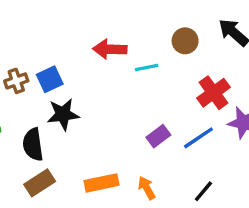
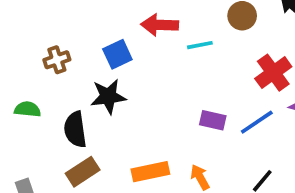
blue square: (50, 79) -> (117, 54), moved
purple rectangle: (158, 136) -> (213, 120), turned 50

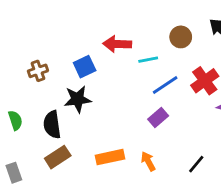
green semicircle: (28, 109) -> (15, 120), moved, turned 66
purple rectangle: (213, 120) -> (158, 118), turned -54
blue line: (257, 122) -> (165, 85), moved

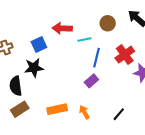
blue line: (165, 85) -> (97, 58), turned -42

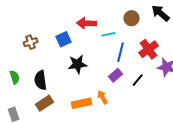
black star: (34, 68) -> (78, 64), moved
orange arrow: (84, 112) -> (103, 97), moved
black line: (119, 114) -> (138, 80), moved

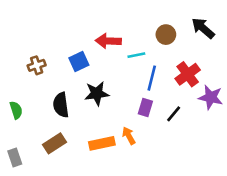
purple rectangle: (116, 75) -> (145, 108), turned -32
black semicircle: (41, 80) -> (61, 105), moved

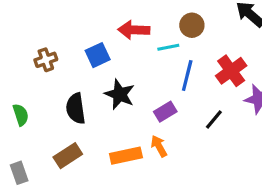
brown circle: (166, 35) -> (192, 25), moved
black star: (97, 93) -> (120, 94), turned 30
purple rectangle: (145, 108) -> (165, 112), moved, turned 42

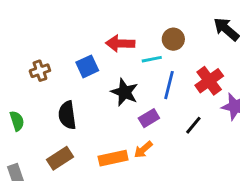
black star: (120, 94) -> (125, 92), moved
orange arrow: (159, 146) -> (143, 150), turned -102

